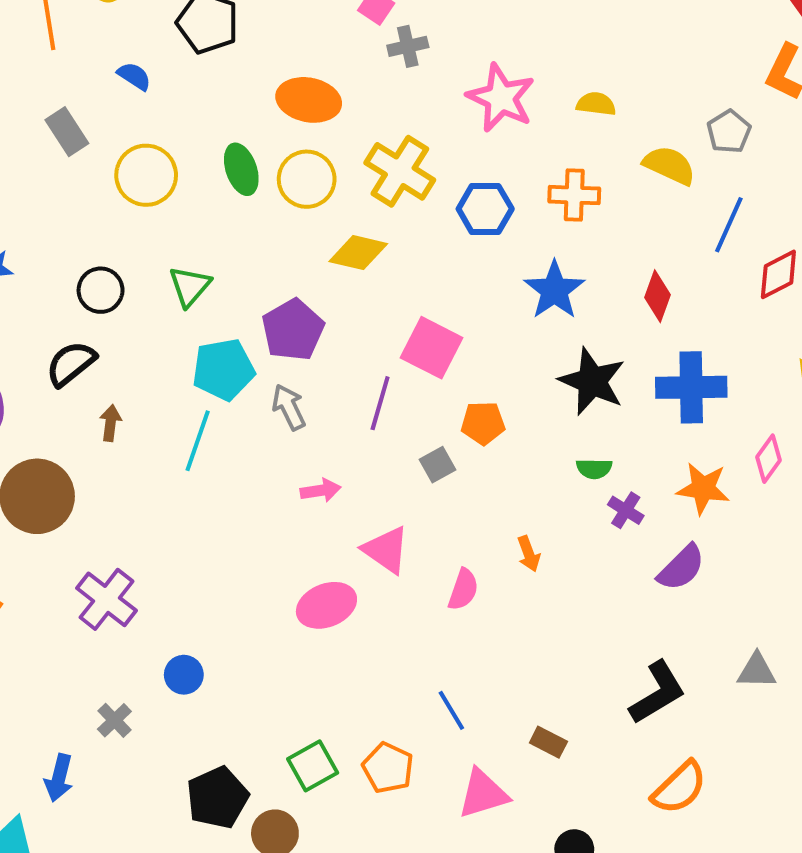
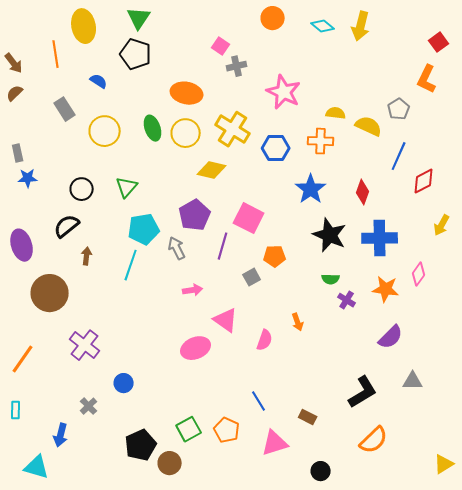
yellow semicircle: (596, 104) -> (336, 113), moved
purple pentagon: (293, 330) -> (195, 215), moved
purple semicircle: (681, 568) -> (391, 337), moved

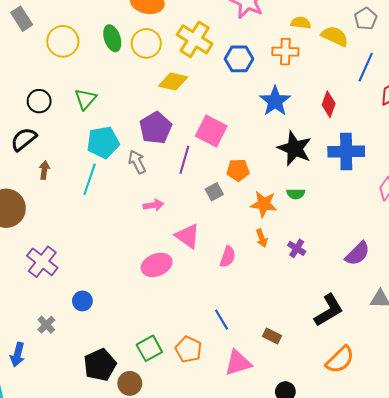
orange star: (386, 289) -> (264, 204), moved
purple cross: (347, 300) -> (297, 248), moved

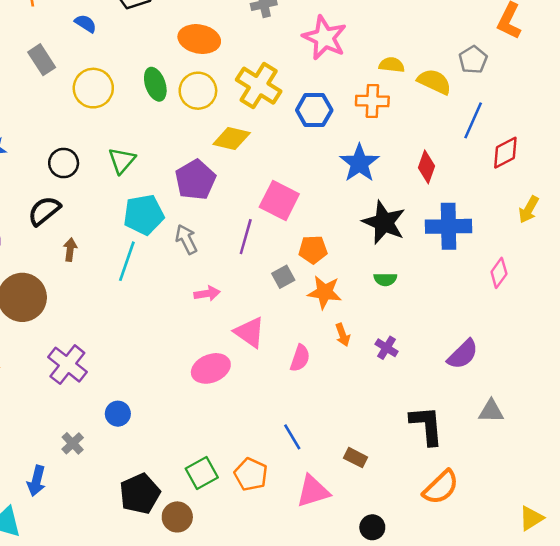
purple pentagon: (156, 128) -> (195, 180), moved
orange star: (264, 204) -> (325, 292), moved
black L-shape: (329, 310) -> (427, 425), turned -64

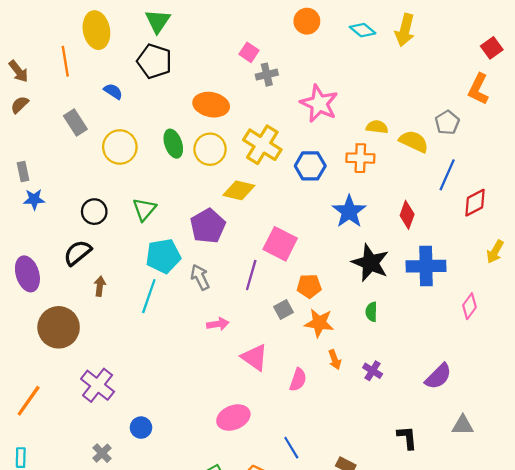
green semicircle: (385, 279) -> (371, 312), turned 90
pink ellipse: (211, 368) -> (233, 418), moved
black L-shape: (427, 425) -> (407, 438), size x0.7

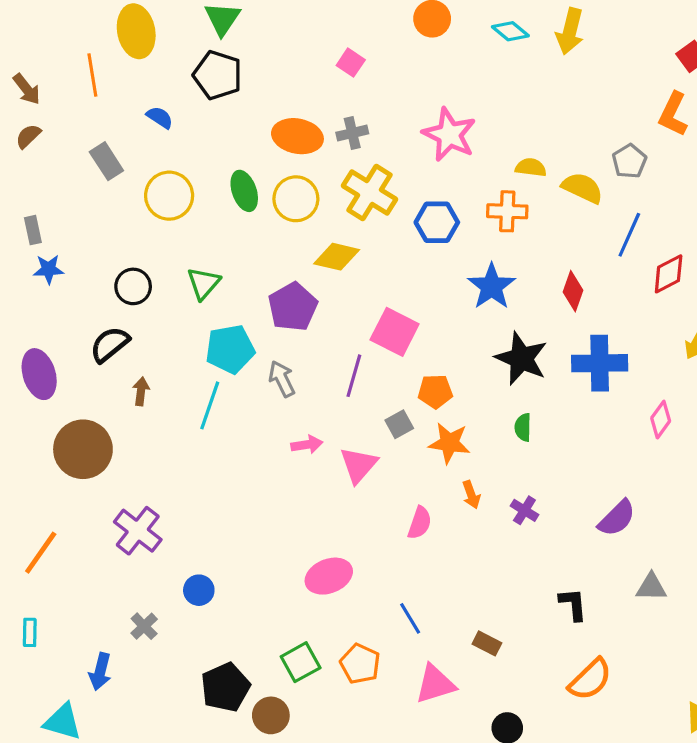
gray cross: (267, 75) -> (352, 133), moved
pink triangle: (255, 357) -> (359, 465), moved, turned 36

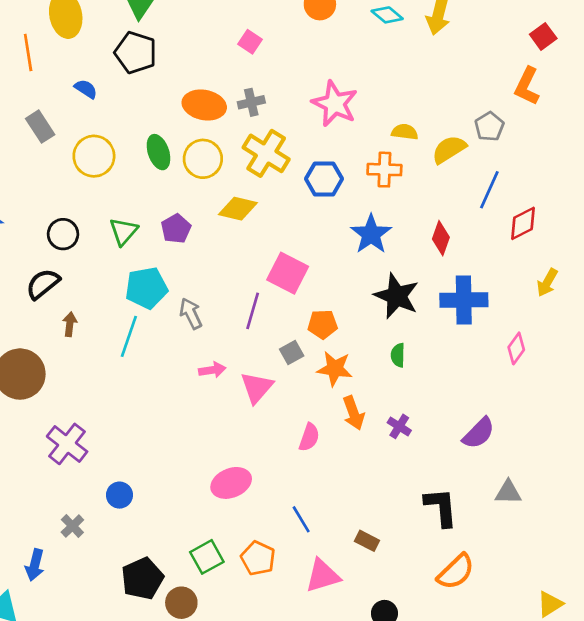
yellow semicircle: (582, 188) -> (449, 149), turned -57
purple pentagon: (293, 307) -> (176, 229), moved, size x0.7
orange arrow: (471, 495) -> (354, 413), size x1.4
black L-shape: (573, 604) -> (441, 507), size x1.4

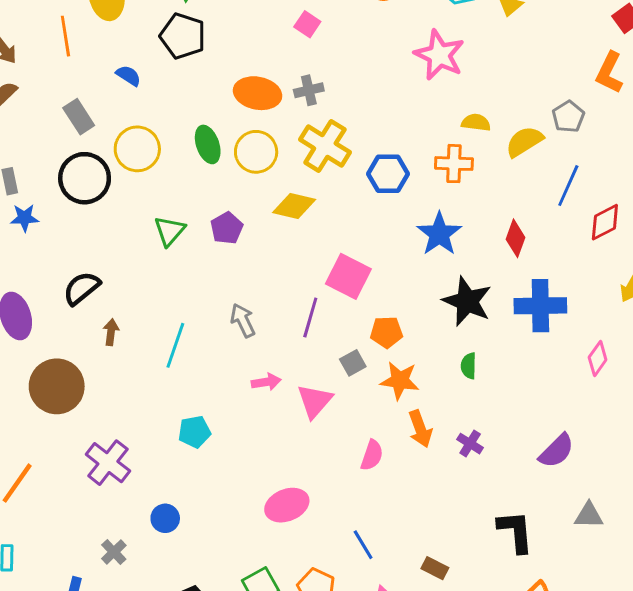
pink star: (335, 104) -> (439, 55), moved
black circle: (63, 234) -> (85, 178), moved, size x1.5
cyan pentagon: (146, 288) -> (194, 432), moved, size x0.7

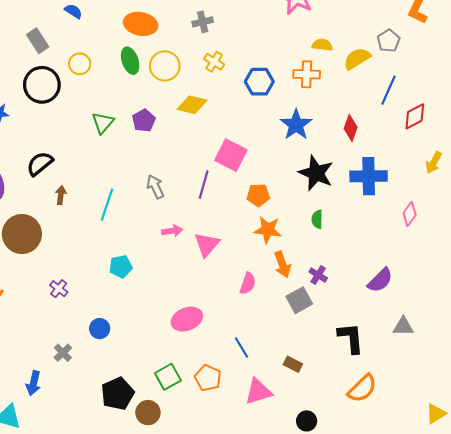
orange ellipse: (258, 93) -> (141, 24), moved
yellow cross: (325, 146) -> (214, 62), size x0.6
yellow circle: (137, 149) -> (80, 64), size x0.7
gray square: (353, 363) -> (299, 300), moved, size x1.4
purple cross: (108, 463) -> (59, 289), size x0.6

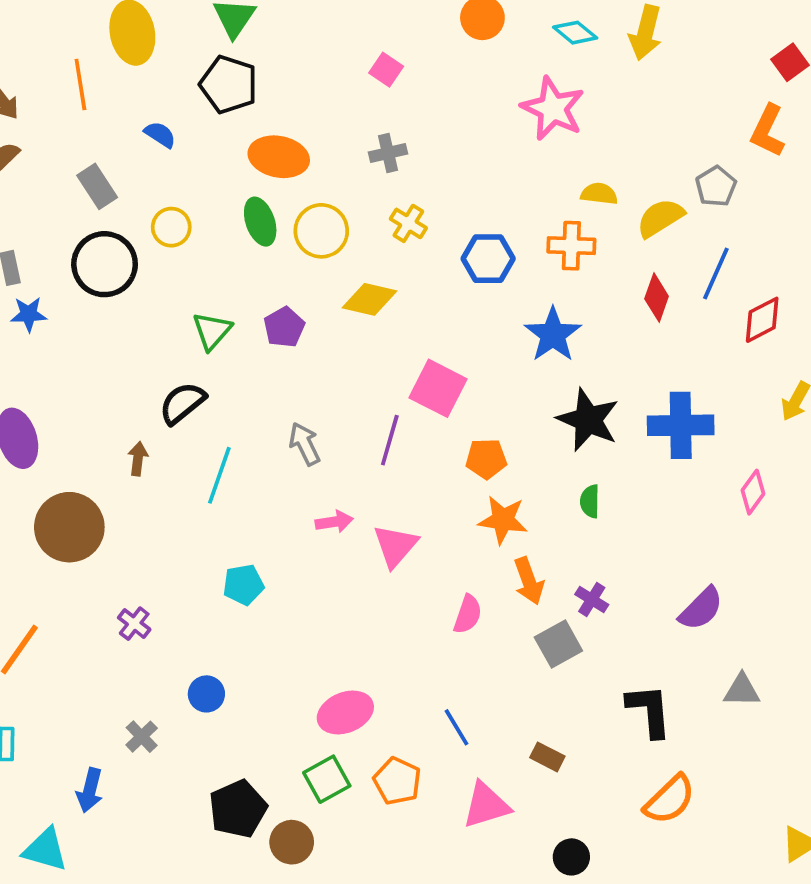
red diamond: (351, 128) -> (657, 298), moved
black semicircle: (40, 164) -> (182, 403), moved
pink ellipse: (187, 319) -> (345, 712), moved

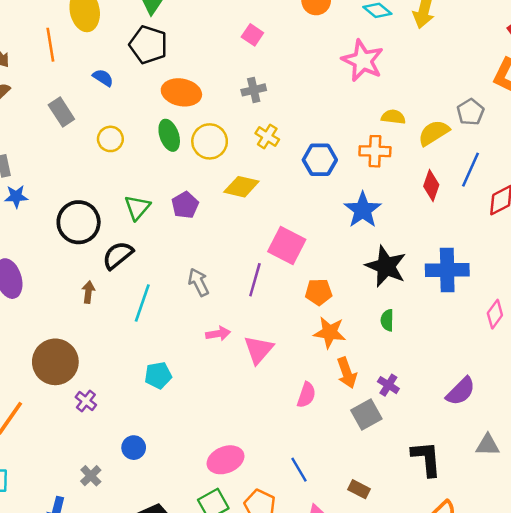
black circle: (105, 264) -> (79, 222), moved
brown circle: (69, 527) -> (55, 362), moved

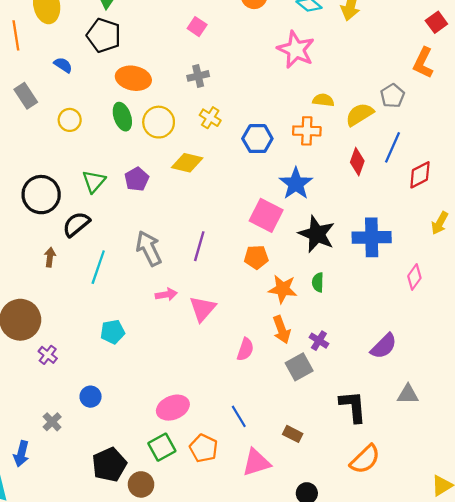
pink square: (287, 245) -> (266, 215), moved
gray arrow: (199, 282) -> (149, 248), size x1.4
orange star: (330, 332) -> (283, 289), moved

